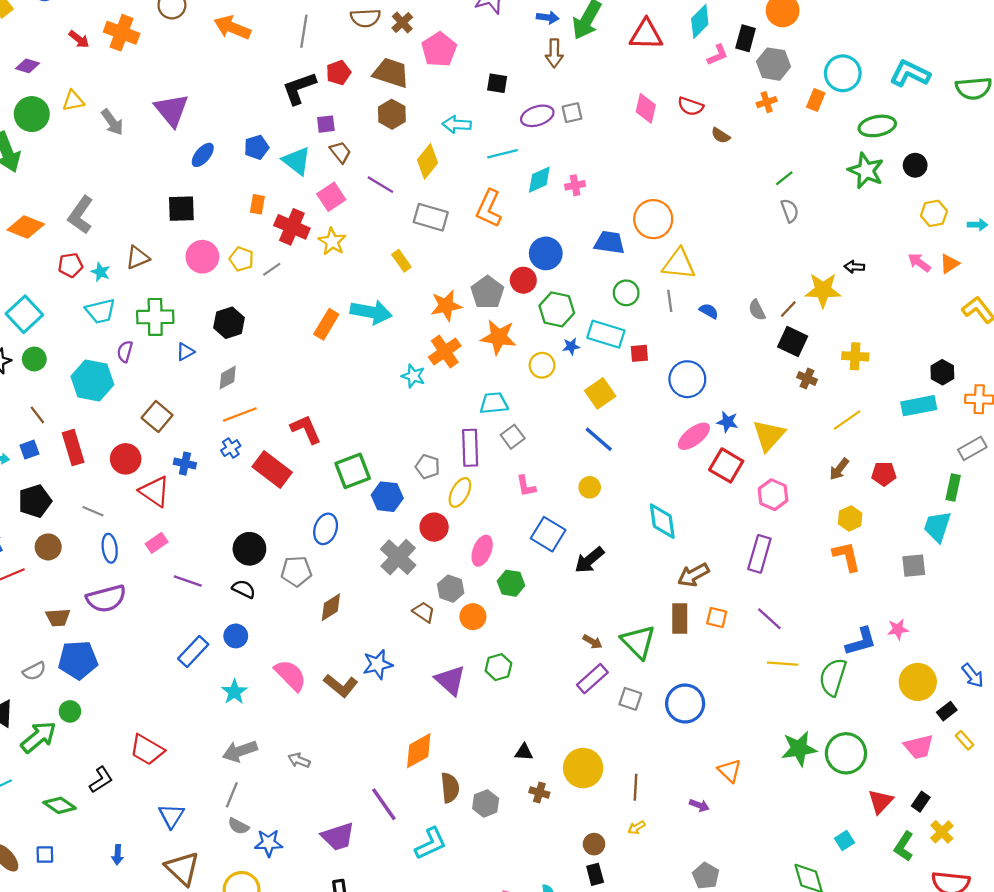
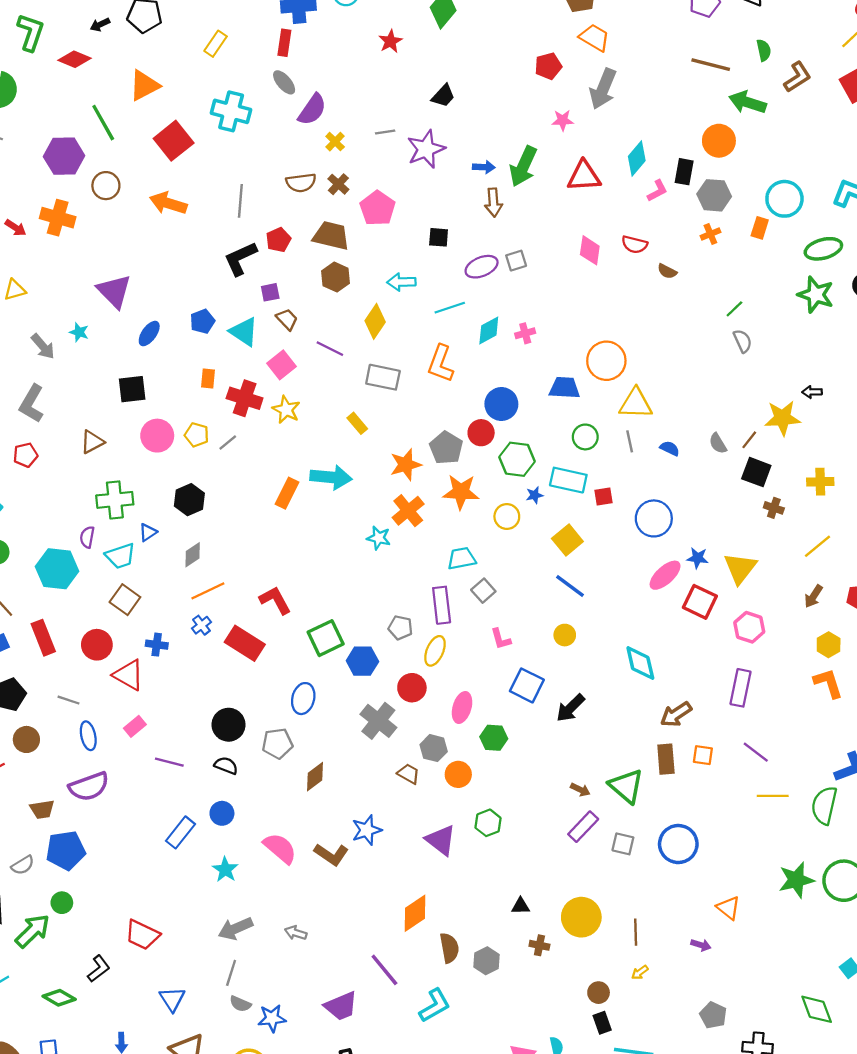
gray arrow: (112, 122) -> (43, 346), moved
cyan star: (101, 272) -> (79, 332), moved
cyan trapezoid: (100, 311) -> (120, 556), moved

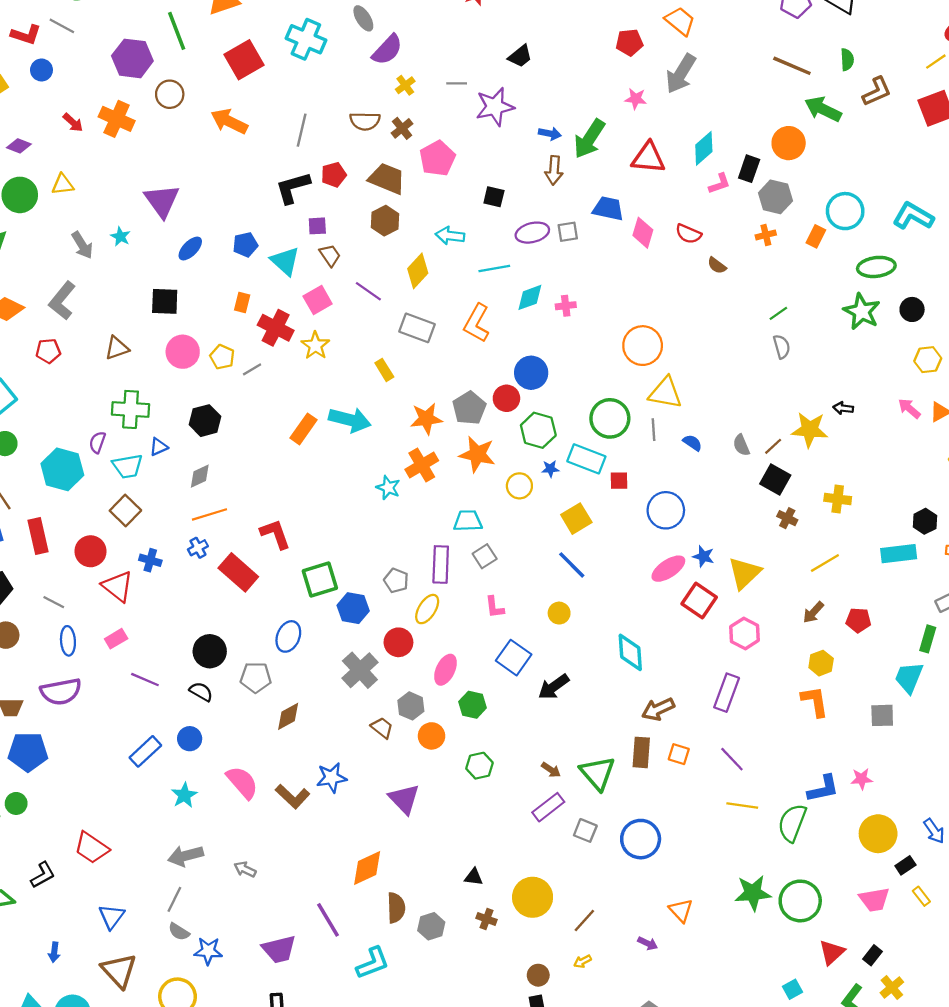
blue trapezoid: (564, 388) -> (608, 209), moved
green circle: (585, 437) -> (610, 418), size x1.5
green hexagon: (488, 823) -> (479, 766), moved
brown line: (636, 932) -> (584, 920), turned 35

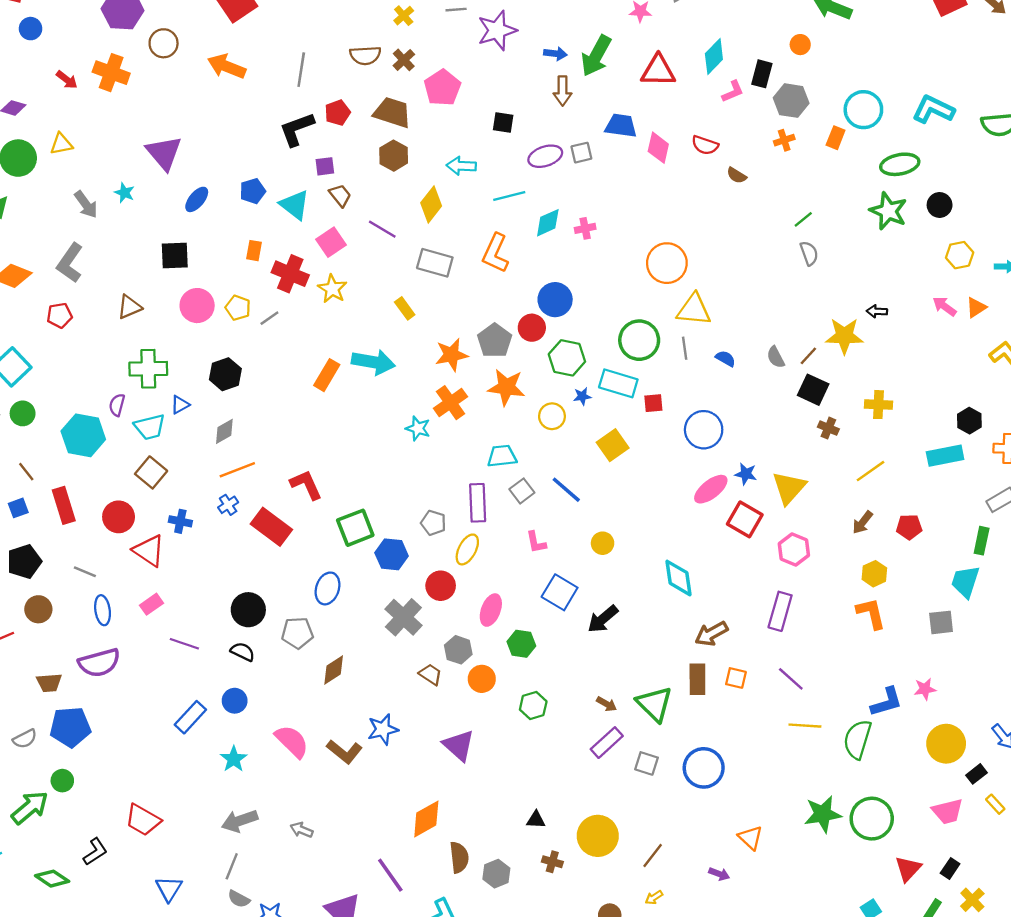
orange circle: (789, 143) -> (800, 45), size x0.6
blue line: (572, 565) -> (566, 490), moved

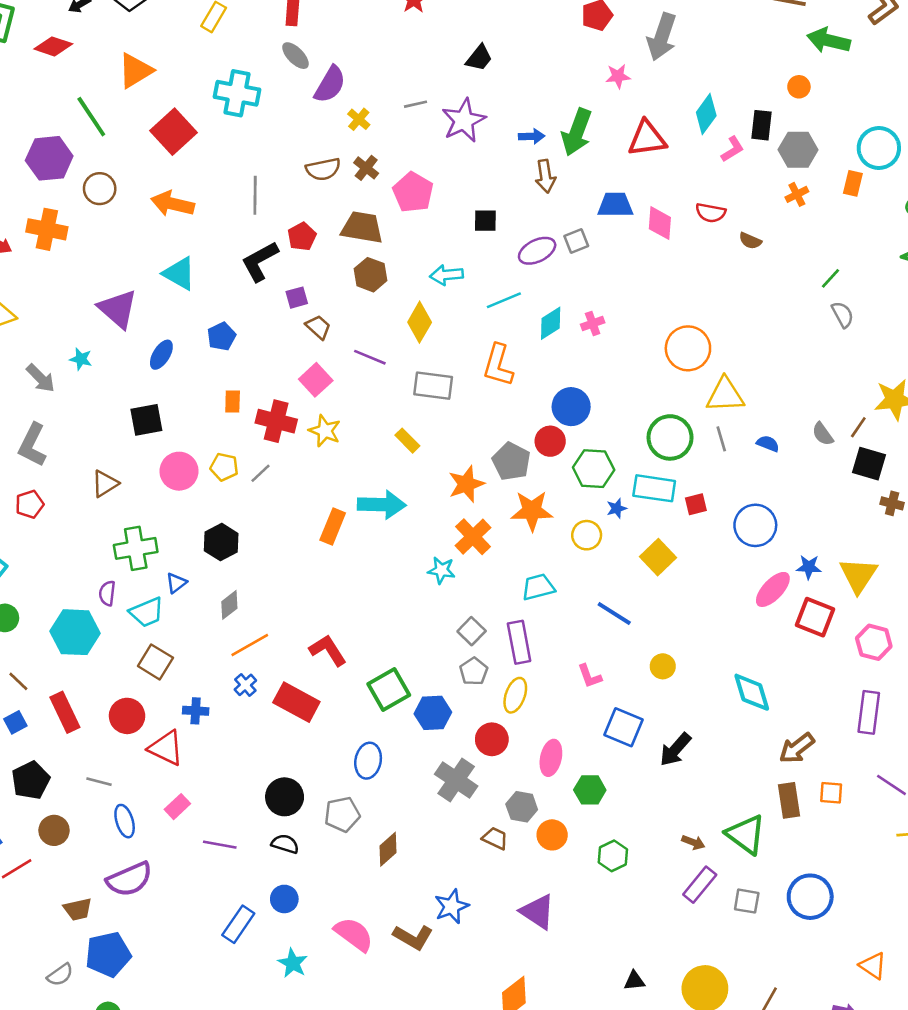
cyan triangle: (295, 205) -> (179, 273), moved
gray square: (522, 491) -> (472, 631), moved
gray pentagon: (433, 523) -> (474, 671), turned 30

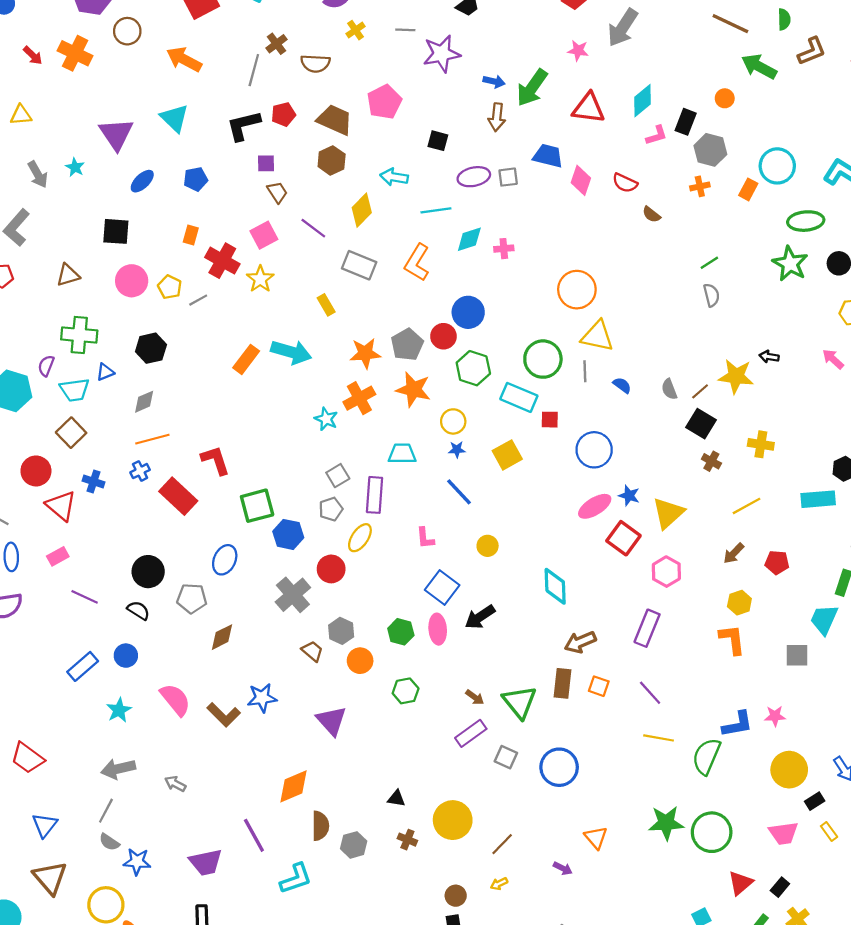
brown cross: (366, 168) -> (277, 44), moved
blue star: (617, 508) -> (457, 450), moved
pink ellipse: (551, 758) -> (438, 629), moved, turned -32

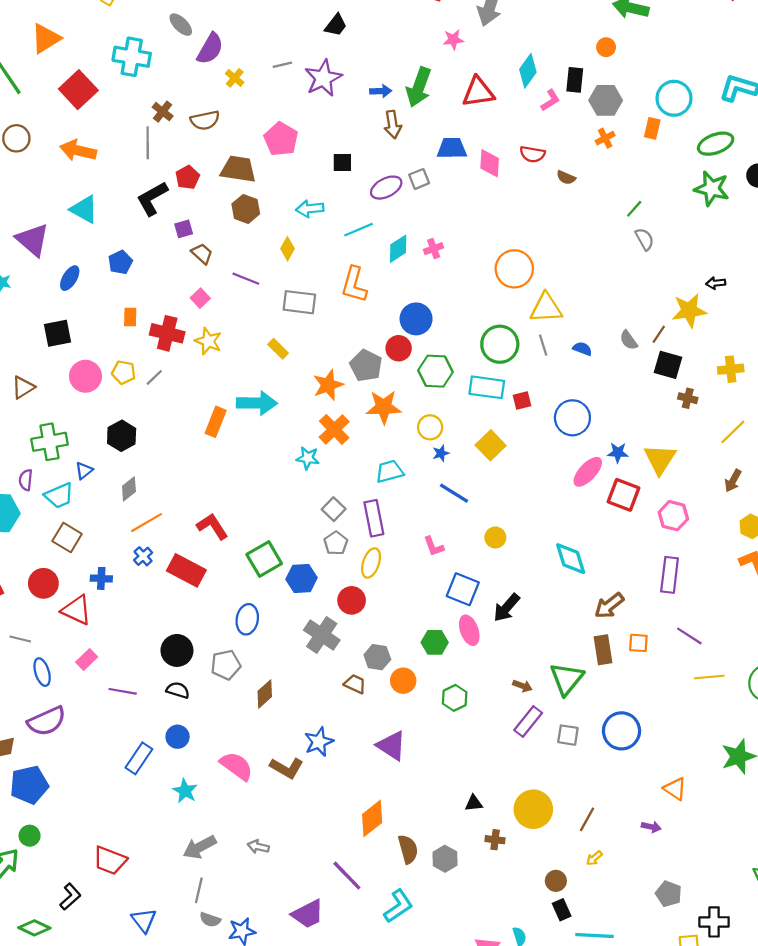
yellow diamond: (362, 210) -> (287, 249), size x0.7
pink square: (264, 235) -> (200, 298), size x0.7
green triangle: (520, 702) -> (567, 679), turned 33

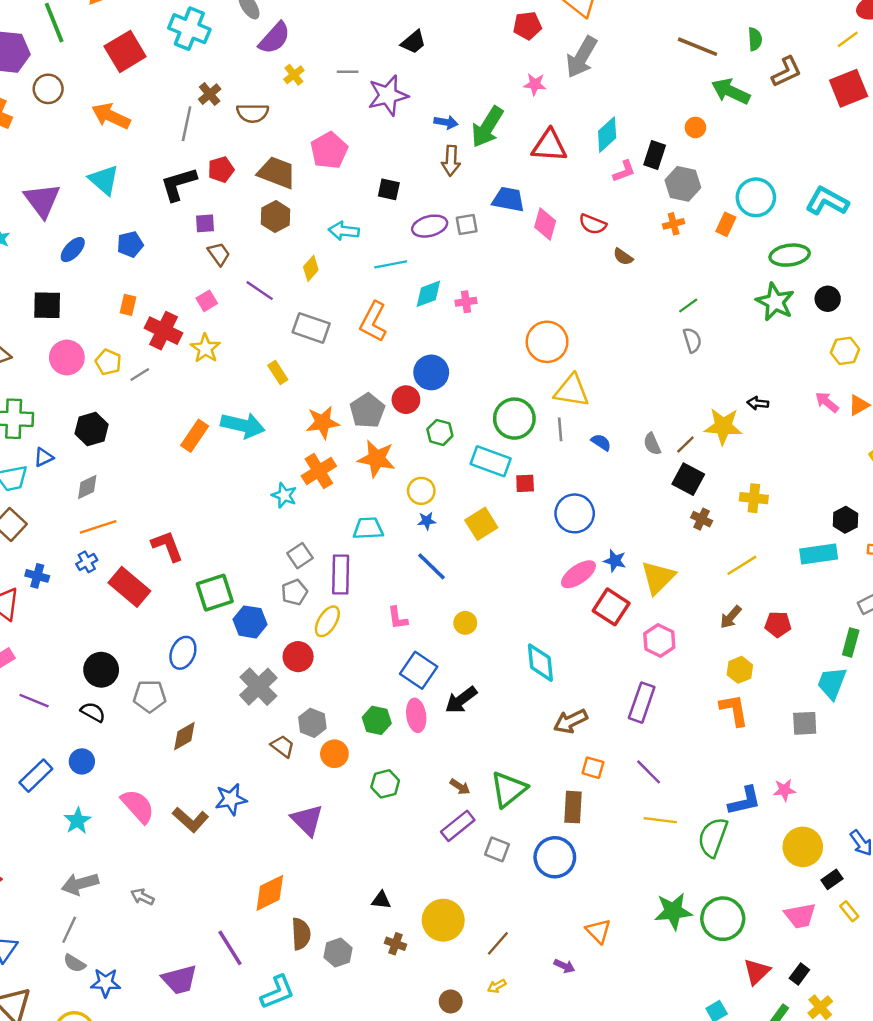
green hexagon: (435, 371) -> (440, 432), size x0.7
brown rectangle: (603, 650) -> (573, 807), moved

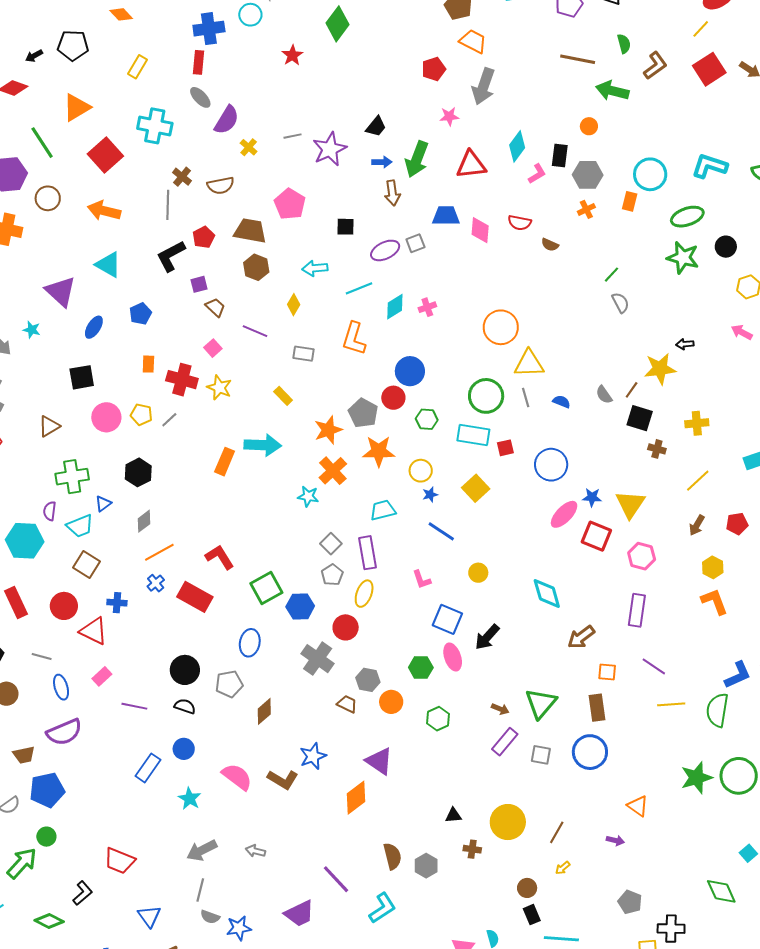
black trapezoid: (413, 42) -> (376, 127), moved
gray rectangle: (311, 328) -> (304, 354), size x0.7
orange diamond: (270, 893) -> (356, 798), moved

